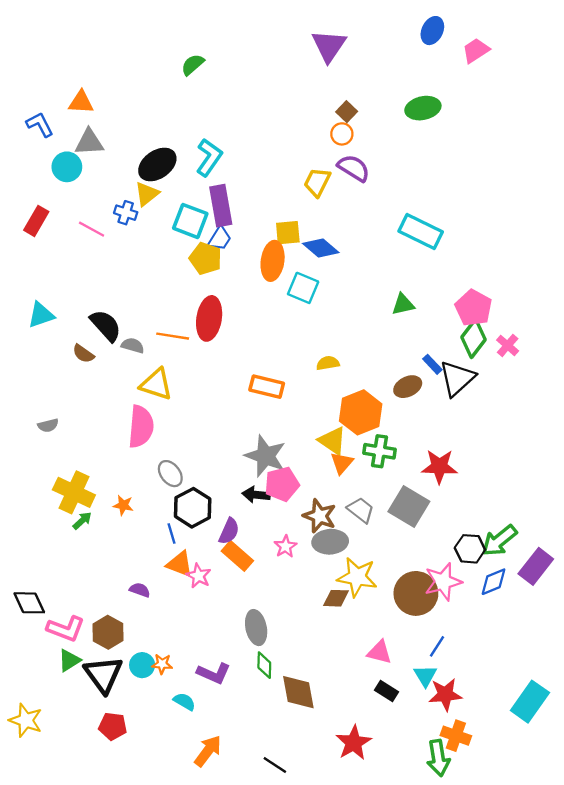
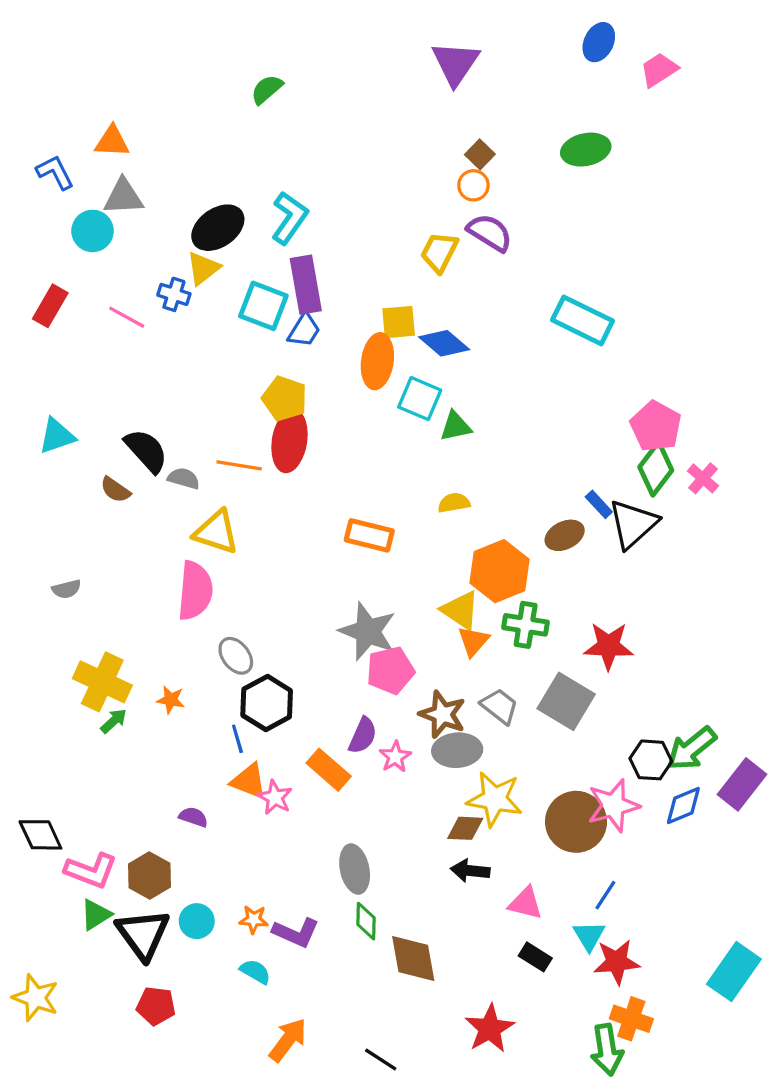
yellow pentagon: (206, 259) -> (285, 399), moved
green triangle: (403, 304) -> (456, 426), moved
black arrow: (256, 495) -> (470, 871), moved
purple semicircle: (229, 531) -> (363, 736), moved
orange star: (162, 664) -> (254, 919), moved

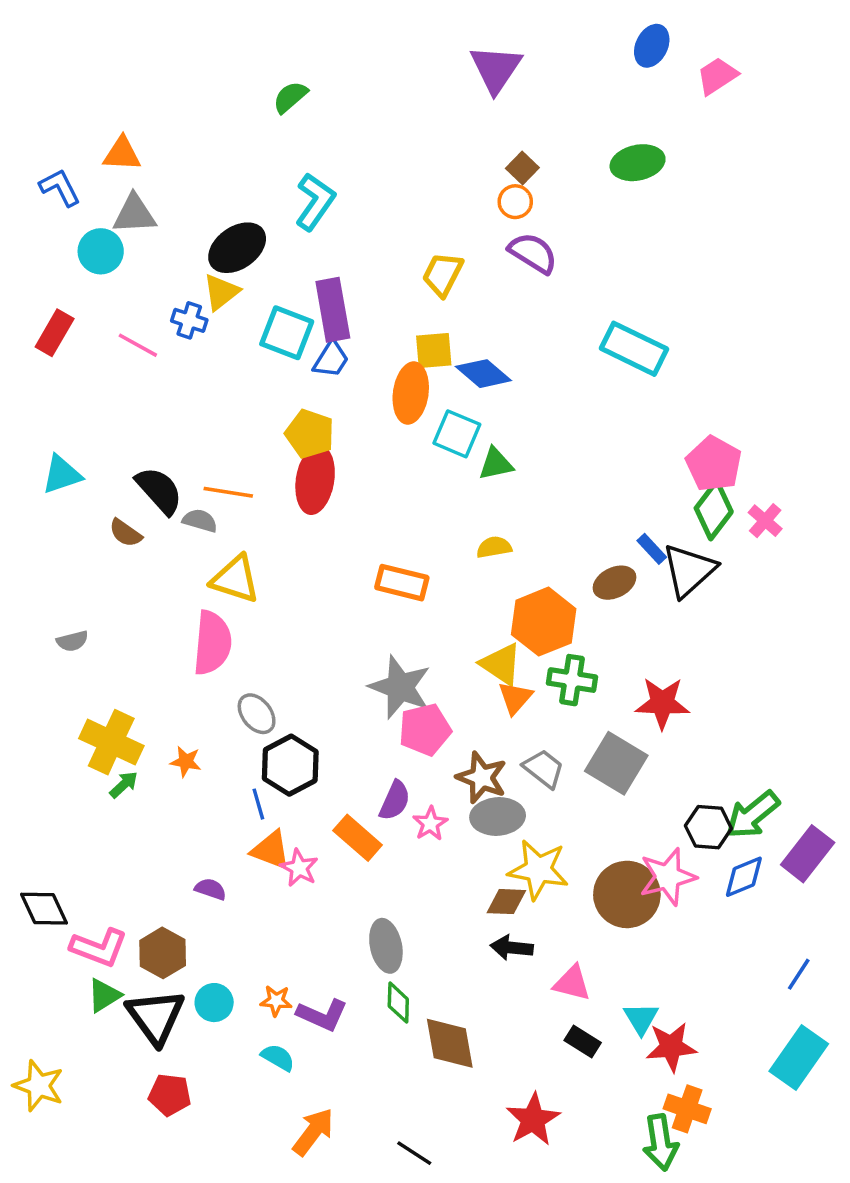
cyan L-shape: (289, 218) -> (315, 202), moved
yellow trapezoid: (439, 252) -> (443, 274), moved
orange line: (239, 465) -> (228, 492), moved
blue line: (605, 895) -> (799, 974), moved

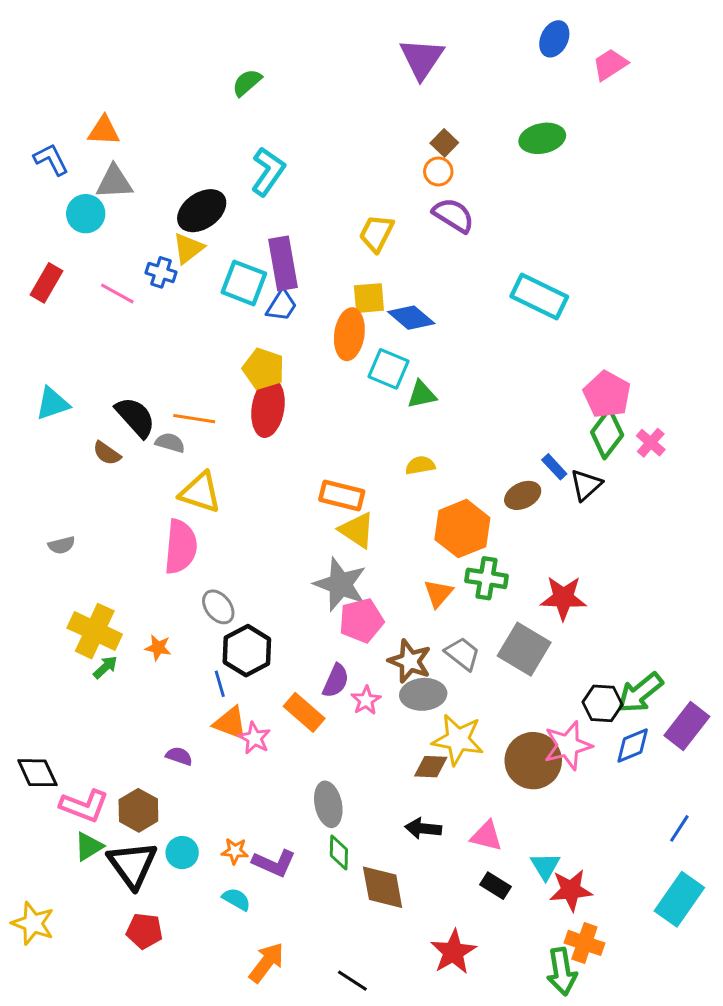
black triangle: (689, 570) -> (586, 485), size x0.7
yellow triangle: (501, 664) -> (357, 530), moved
black arrow: (512, 948) -> (423, 828), moved

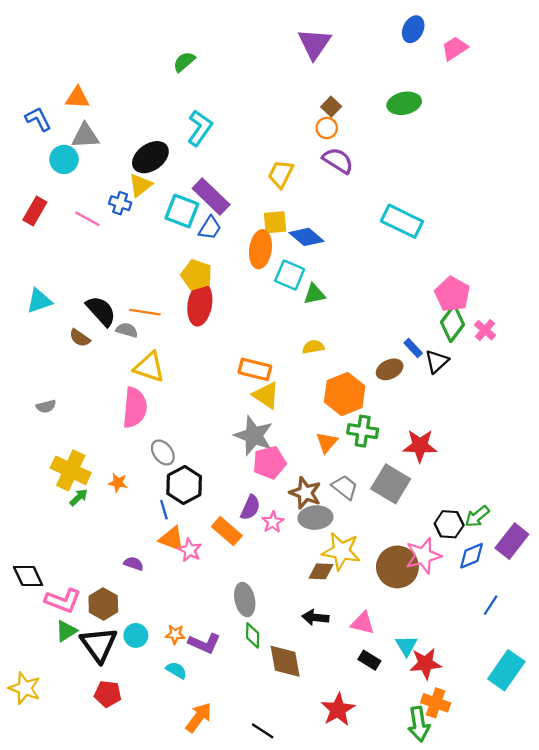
purple rectangle: (283, 263) -> (211, 196), turned -36
green arrow: (640, 693) -> (477, 516), size x0.7
blue line: (679, 828) -> (491, 605), moved

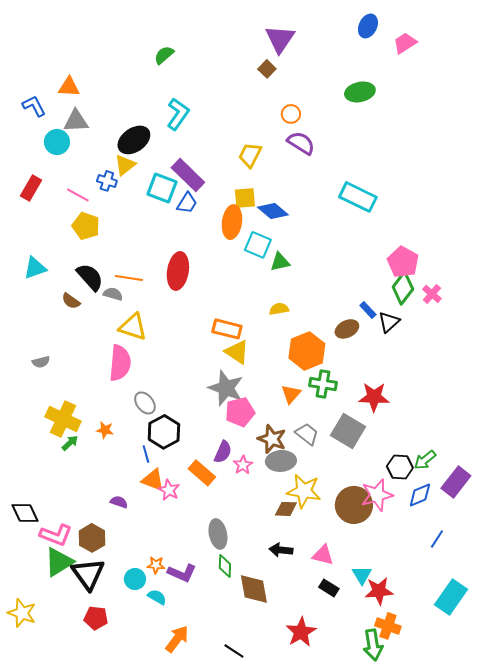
brown square: (331, 107) -> (267, 69), moved
yellow pentagon: (196, 275) -> (86, 226), moved
green triangle: (66, 631) -> (59, 562), size x1.5
cyan circle: (136, 635) -> (135, 579), moved

